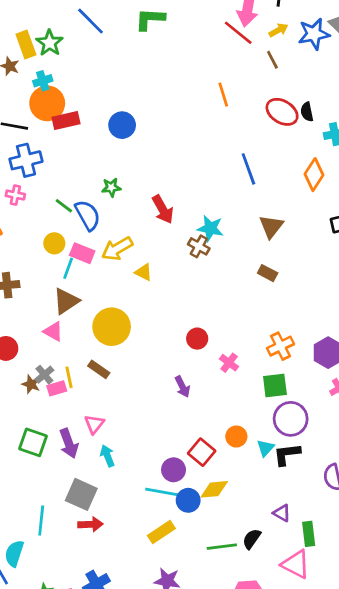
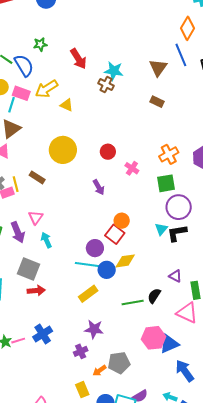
blue line: (248, 169) -> (181, 55), moved
yellow circle: (112, 327) -> (63, 150), moved
orange circle: (236, 437) -> (122, 221), moved

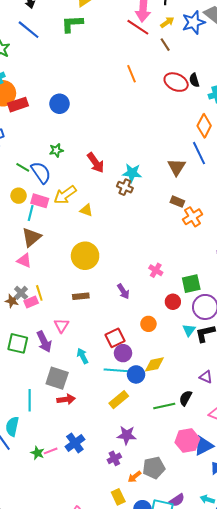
red circle: (108, 152) -> (173, 302), moved
orange cross: (169, 154) -> (193, 217), moved
brown rectangle: (37, 177) -> (81, 296), moved, turned -35
red square: (115, 234) -> (115, 338), moved, turned 30
cyan arrow: (46, 240) -> (82, 356), moved

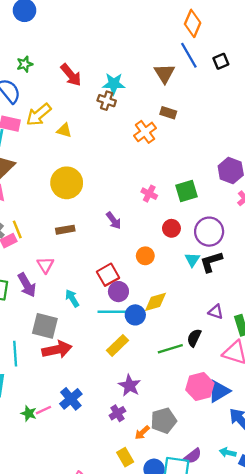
orange cross: (193, 217) -> (145, 132), moved
green square: (191, 284) -> (186, 191), moved
red arrow: (66, 399) -> (57, 350), size x1.4
purple star: (127, 435) -> (130, 385), turned 30

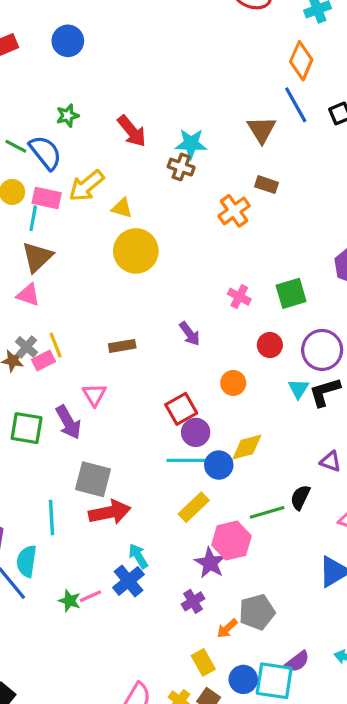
yellow circle: (67, 183) -> (136, 251), moved
cyan arrow: (72, 298) -> (138, 556), moved
pink hexagon: (200, 387) -> (231, 541), moved

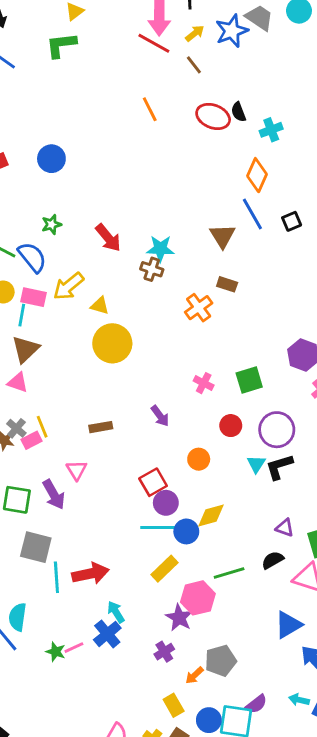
gray square: (93, 479) -> (36, 547), moved
black semicircle: (300, 497) -> (273, 560), moved, turned 35
cyan line: (52, 517) -> (56, 577), moved

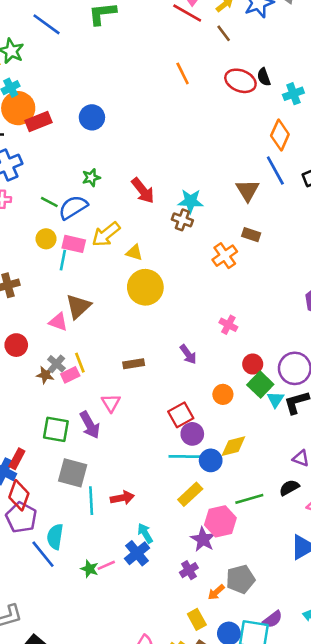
blue semicircle: (32, 257) -> (73, 207), turned -84
brown triangle: (26, 349) -> (78, 306), moved
green square: (249, 380) -> (260, 385), moved, turned -30
red arrow: (90, 574) -> (122, 498), size x0.7

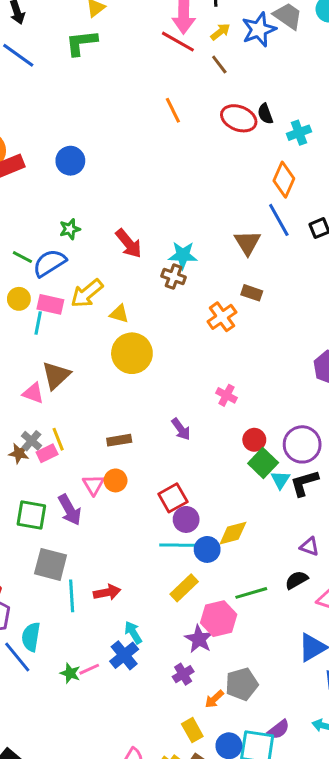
orange circle: (223, 394) -> (116, 480), moved

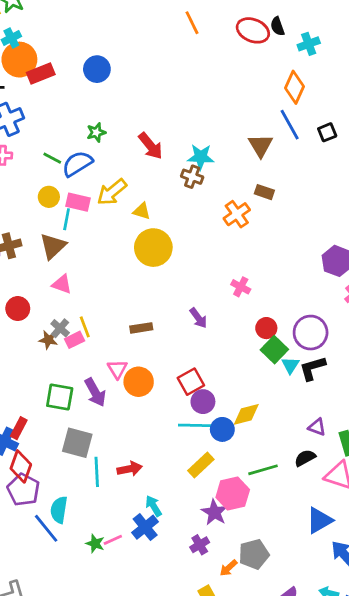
brown triangle: (56, 375) -> (53, 246), moved
orange circle: (116, 480) -> (139, 382), moved, size x1.4

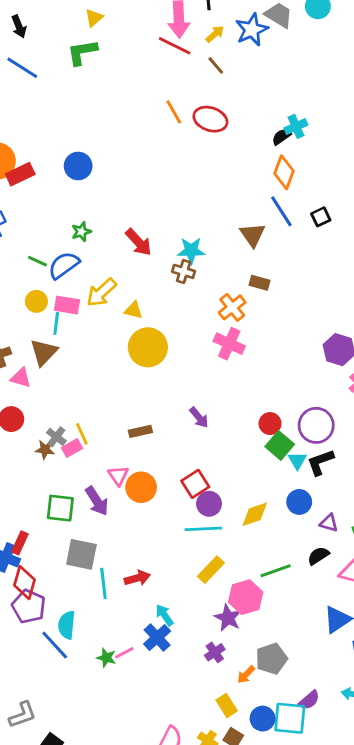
black semicircle: (277, 26) -> (281, 137), moved, turned 78
red ellipse: (253, 30) -> (210, 119), moved
pink triangle: (62, 284) -> (21, 378), moved
pink cross: (241, 287) -> (229, 344), moved, size x1.5
blue circle: (222, 429) -> (299, 502), moved

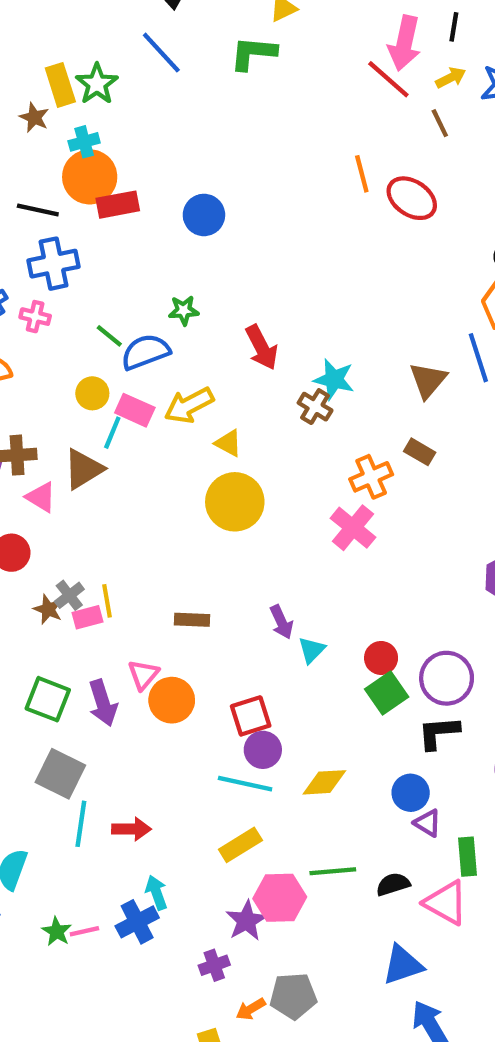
cyan triangle: (297, 461) -> (312, 650), moved
blue circle: (299, 502) -> (411, 793), moved
black semicircle: (318, 556) -> (393, 884), moved

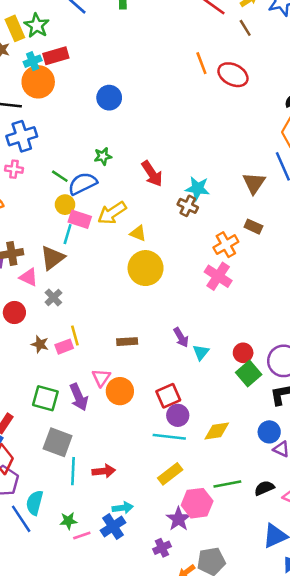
red rectangle: (118, 205) -> (56, 56), moved
yellow circle: (92, 393) -> (65, 205), moved
gray cross: (69, 595) -> (53, 297), moved
cyan arrow: (156, 893) -> (123, 508), turned 108
green star: (57, 932) -> (68, 521), moved, turned -30

